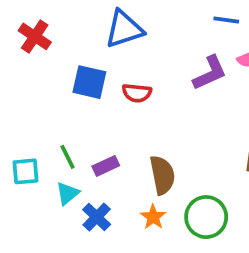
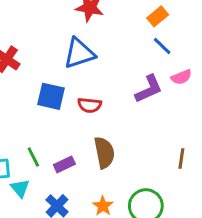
blue line: (226, 20) -> (162, 46), turned 36
brown semicircle: (162, 175) -> (104, 153), moved
cyan triangle: (67, 193) -> (20, 188), moved, turned -30

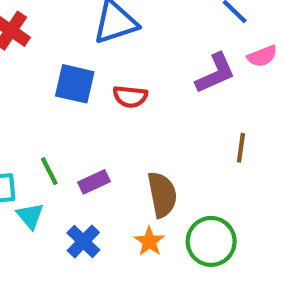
brown semicircle: (104, 153) -> (162, 195), moved
brown line: (181, 159) -> (241, 148), moved

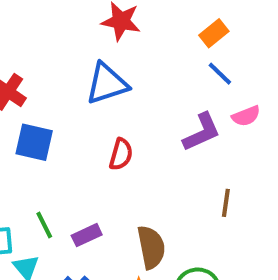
blue square: (75, 84) -> (34, 142), moved
red semicircle: (130, 97) -> (121, 154), turned -80

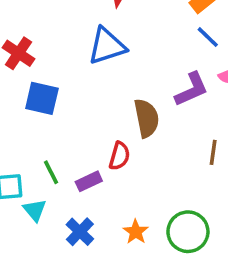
red semicircle: (121, 154) -> (119, 156), moved
brown semicircle: (151, 247) -> (147, 118), moved

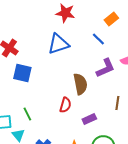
blue line: (208, 37) -> (98, 39), moved
purple rectangle: (89, 181) -> (89, 119), moved

